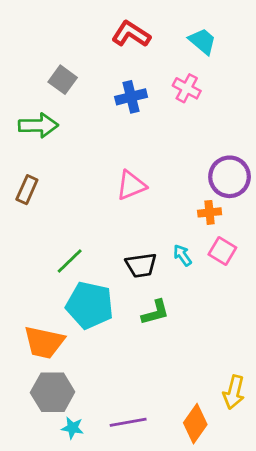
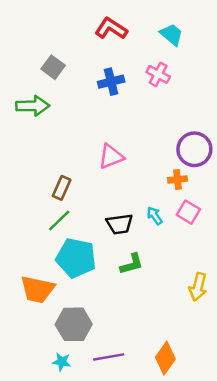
brown rectangle: (27, 190) -> (62, 188), moved
gray hexagon: (53, 392) -> (74, 324), moved
yellow arrow: (234, 392) -> (198, 287), moved

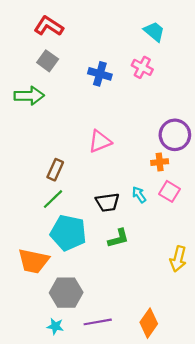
red L-shape: (111, 29) -> (49, 26), moved
blue cross: (111, 82) -> (100, 74), turned 30

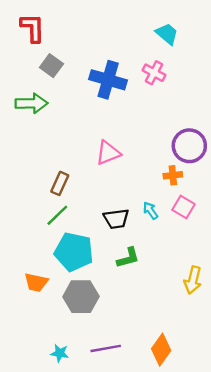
red L-shape: (49, 26) -> (33, 28), moved, turned 56
blue cross: (100, 74) -> (108, 80), size x1.4
orange trapezoid: (33, 261) -> (36, 282), size x0.7
gray hexagon: (66, 293) -> (81, 297), moved

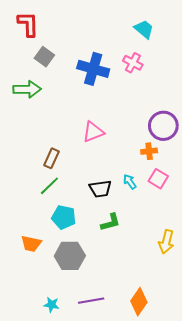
cyan pentagon: (74, 252) -> (64, 217), size x0.7

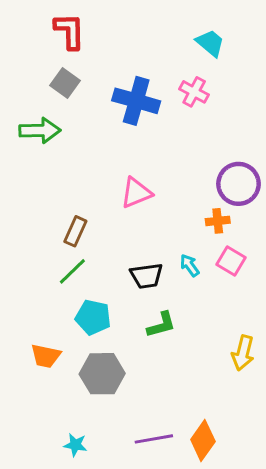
red L-shape: (28, 24) -> (69, 31), moved
purple line: (91, 301) -> (154, 439), moved

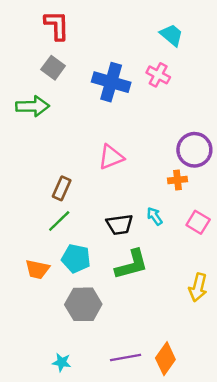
pink square: (231, 261) -> (198, 222), moved
green L-shape: (161, 325) -> (132, 264), size x1.4
orange trapezoid: (46, 356) -> (37, 269), moved

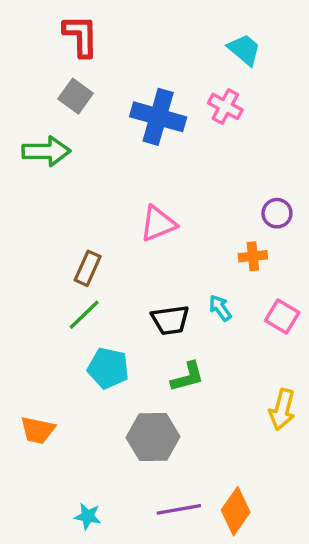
purple circle: (194, 150) -> (277, 213), size x0.6
green L-shape: (132, 264) -> (187, 377), size x0.7
orange trapezoid: (37, 269) -> (38, 430), moved
gray hexagon: (83, 304) -> (153, 437), moved

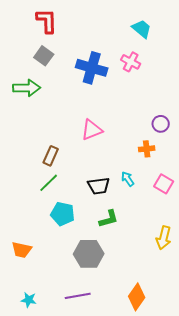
purple line: (179, 509) -> (78, 296), moved
cyan star: (88, 516) -> (29, 300), moved

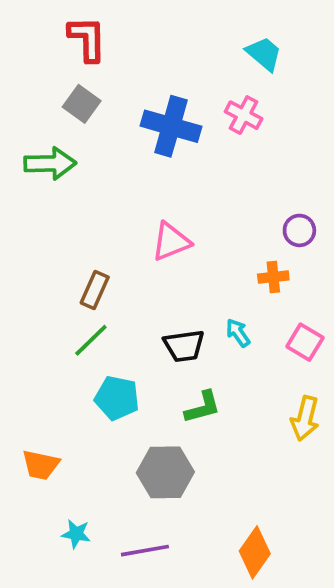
yellow arrow: (164, 238) -> (305, 418), moved
cyan star: (29, 300) -> (76, 534), moved

